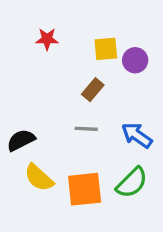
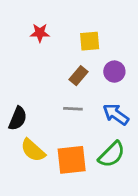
purple circle: (135, 60) -> (114, 72), moved
black semicircle: (21, 140) -> (18, 118), turned 140

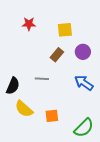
gray line: (73, 109) -> (42, 79), moved
green semicircle: (112, 154) -> (84, 128), moved
orange square: (72, 160) -> (52, 116), size x0.6

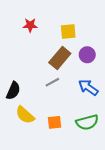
brown rectangle: (57, 55) -> (60, 58), size x1.5
gray line: (42, 79) -> (52, 82), moved, turned -32
green semicircle: (84, 128) -> (87, 122), moved, turned 30

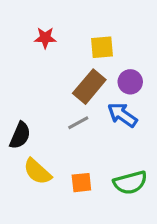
blue arrow: (88, 87) -> (122, 115), moved

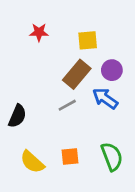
yellow semicircle: (37, 172) -> (32, 162), moved
green semicircle: (130, 183) -> (112, 157), turned -96

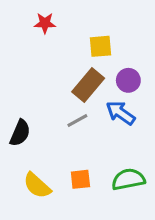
red star: (39, 32) -> (45, 23), moved
green semicircle: (112, 157) -> (128, 179), turned -80

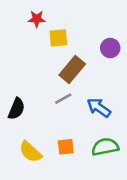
yellow square: (101, 46) -> (58, 38), moved
purple circle: (128, 80) -> (110, 48), moved
blue arrow: (121, 113) -> (99, 108), moved

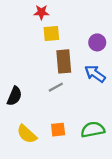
red star: (37, 19) -> (41, 12), moved
brown rectangle: (72, 70) -> (64, 61), turned -45
blue arrow: (99, 108) -> (95, 74), moved

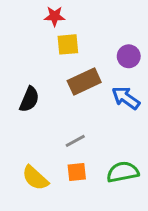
brown rectangle: (64, 61) -> (84, 82), turned 70
gray line: (56, 87) -> (75, 141), moved
black semicircle: (14, 96) -> (29, 99), moved

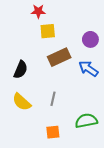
gray line: (75, 141) -> (53, 99), turned -48
orange square: (77, 172) -> (53, 132), moved
yellow semicircle: (35, 178) -> (22, 102), moved

